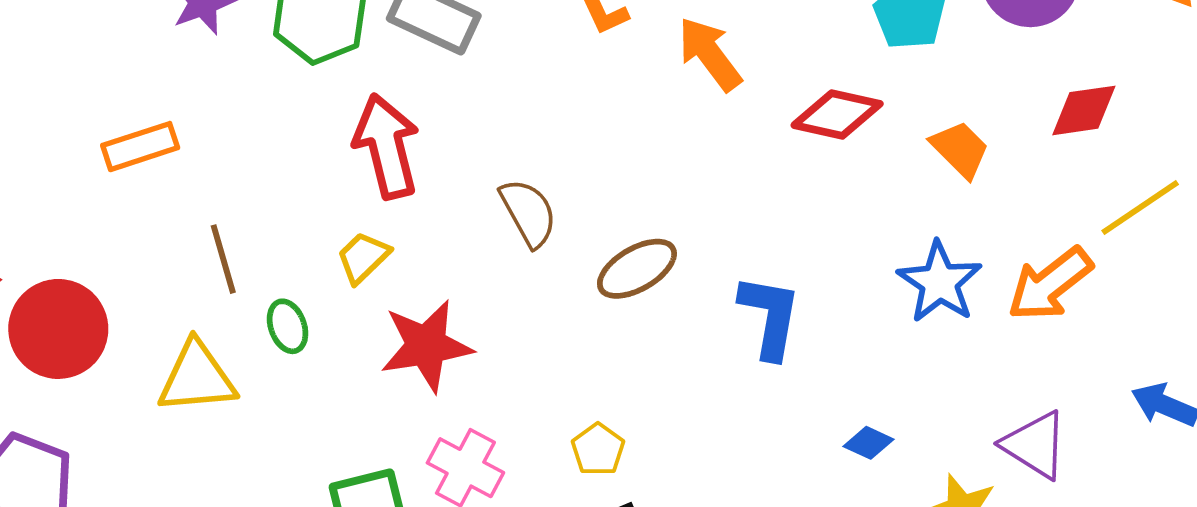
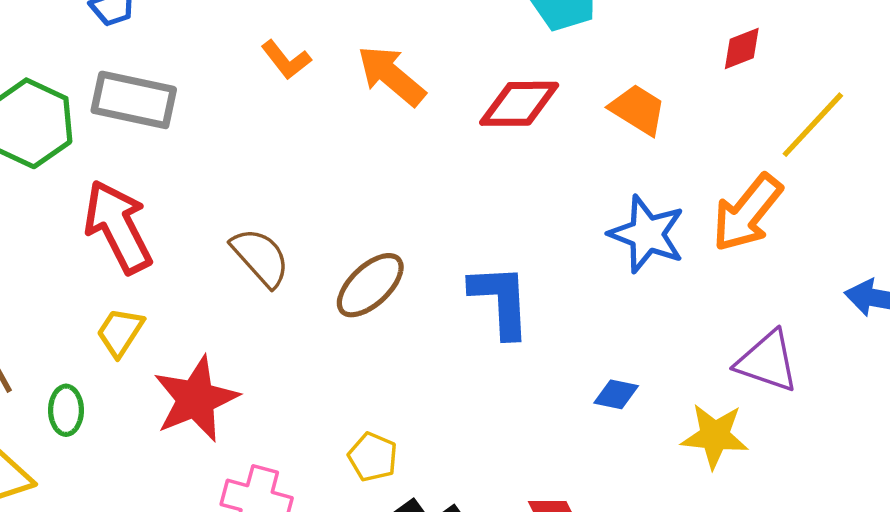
red diamond: (1084, 110) -> (742, 49), size x0.7
green ellipse: (288, 326) -> (66, 410), turned 33

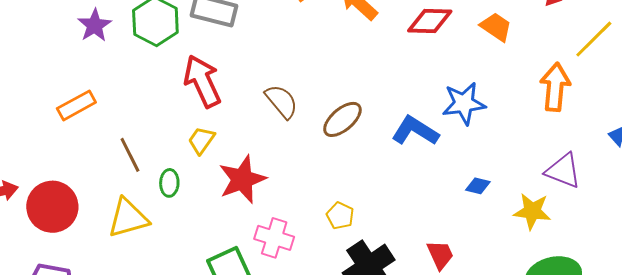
orange arrow: (747, 213) -> (555, 87), turned 144
blue star: (647, 234) -> (464, 103), moved, turned -30
blue L-shape: (501, 301) -> (415, 131), turned -57

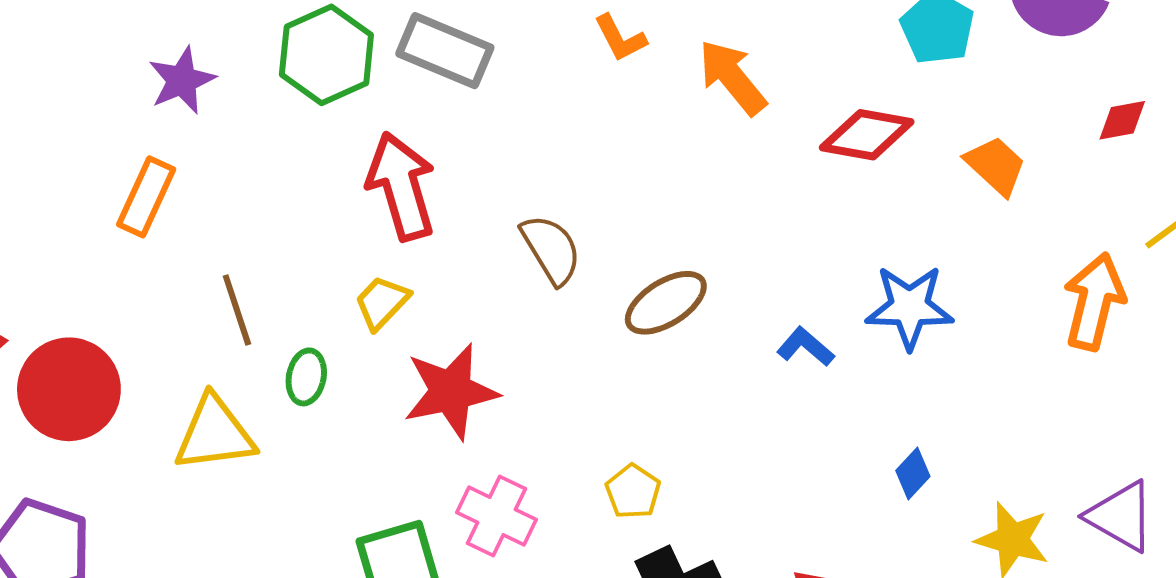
purple star: (95, 25) -> (182, 80), moved
orange rectangle: (76, 105) -> (146, 197), turned -45
blue L-shape: (415, 131) -> (805, 347), size x0.6
purple triangle: (563, 171) -> (1121, 516), moved
blue diamond: (478, 186) -> (913, 473), turned -70

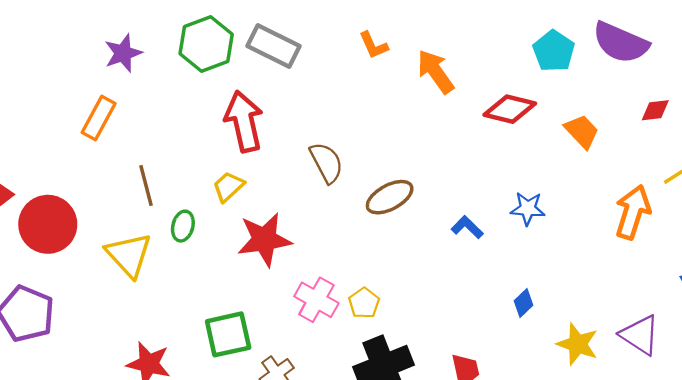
blue star: (909, 307) -> (528, 209), size x0.7
yellow triangle: (215, 434) -> (129, 255), turned 51
pink cross: (496, 516) -> (316, 300), moved

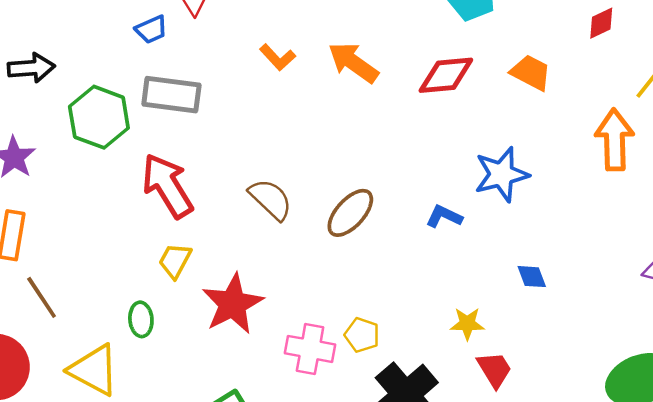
brown line: (146, 185) -> (42, 297), moved
blue star: (528, 209) -> (501, 174), size x1.4
blue diamond: (524, 303) -> (532, 277), turned -48
yellow star: (578, 344) -> (467, 324), moved, size x0.7

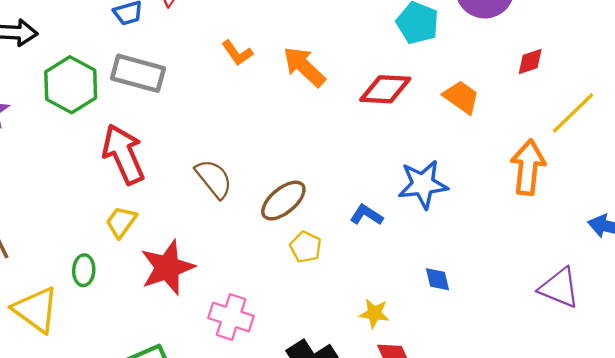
yellow pentagon: (362, 335) -> (306, 247), moved

